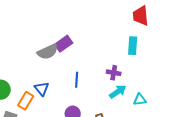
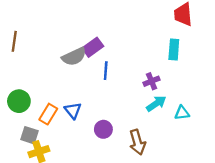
purple cross: (114, 73) -> (151, 81), turned -32
blue line: (77, 80) -> (106, 71), moved
blue triangle: (42, 89) -> (73, 111), moved

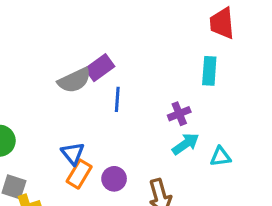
orange rectangle: (48, 114) -> (79, 174), moved

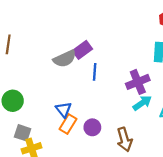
purple cross: (179, 114) -> (138, 82), size x1.5

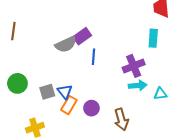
cyan arrow: (142, 103) -> (138, 86), turned 30
gray square: (23, 133) -> (47, 92), moved, turned -35

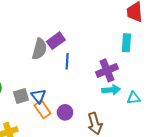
gray semicircle: (66, 44) -> (39, 49), turned -50
orange rectangle: (69, 105) -> (43, 109), turned -66

